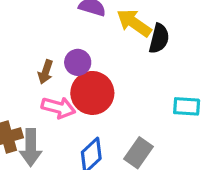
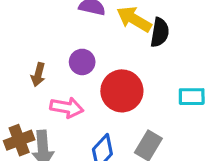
brown arrow: (46, 72) -> (38, 75), moved
red circle: (92, 93) -> (122, 91), moved

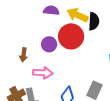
red circle: (122, 91) -> (71, 36), moved

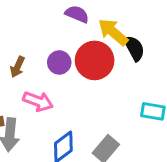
black semicircle: (94, 21) -> (134, 48), turned -48

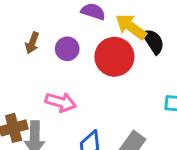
purple circle: (59, 62) -> (67, 49), moved
brown arrow: (17, 67) -> (32, 43), moved

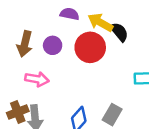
brown arrow: (32, 43) -> (25, 44), size x1.5
pink arrow: (61, 102) -> (37, 79), moved

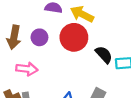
black semicircle: (119, 32) -> (104, 55), moved

